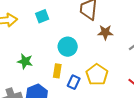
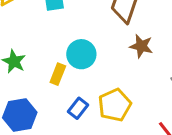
yellow rectangle: (57, 71) -> (58, 74), moved

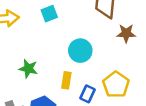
yellow rectangle: (58, 74) -> (66, 80), moved

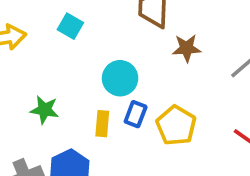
cyan square: (49, 14) -> (70, 26), turned -35
blue rectangle: (88, 94) -> (136, 114), moved

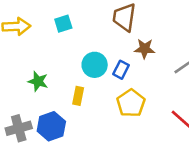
cyan square: (70, 26) -> (63, 24), turned 36
blue rectangle: (136, 114) -> (121, 70), moved

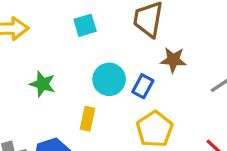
cyan square: (63, 24) -> (85, 25), moved
green star: (38, 81) -> (43, 84), moved

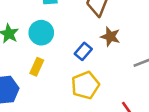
cyan circle: (109, 79) -> (41, 33), moved

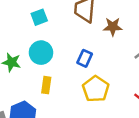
brown star: (110, 37) -> (113, 27), moved

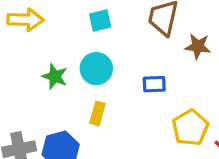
blue rectangle: (85, 58) -> (154, 84), turned 56
yellow pentagon: (96, 89) -> (190, 128), moved

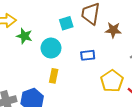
cyan square: (100, 20) -> (66, 23), moved
green star: (55, 76) -> (24, 36), moved

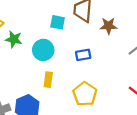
cyan square: (66, 23) -> (58, 22), turned 32
yellow pentagon: (112, 81) -> (85, 94), moved

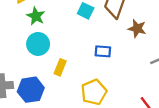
cyan circle: (43, 50) -> (38, 44), moved

